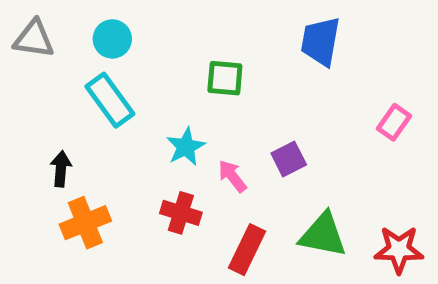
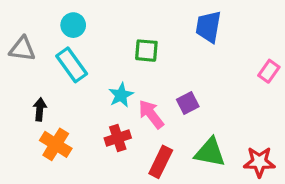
gray triangle: (34, 39) -> (22, 49), moved
pink rectangle: (394, 122) -> (269, 71), moved
pink arrow: (232, 176) -> (151, 114), size x1.4
red cross: (181, 213) -> (118, 138), turned -35
orange cross: (85, 223) -> (56, 144), turned -36

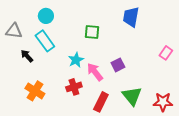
pink rectangle: (269, 71) -> (166, 53), moved
black arrow: (40, 109) -> (27, 56), moved, turned -48
green triangle: (210, 152) -> (132, 96), turned 40

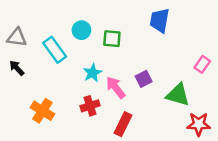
cyan circle: (46, 16) -> (81, 30), moved
black arrow: (27, 56) -> (17, 68), moved
green triangle: (132, 96) -> (178, 95), moved, turned -35

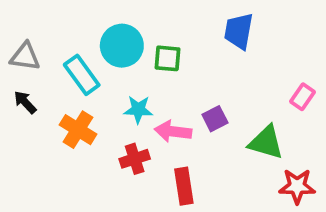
cyan circle: (81, 30) -> (122, 46), size x1.5
cyan star: (92, 73) -> (138, 110), turned 30
pink arrow: (116, 88) -> (173, 131), turned -45
orange cross: (42, 111) -> (78, 130), moved
red rectangle: (123, 124) -> (184, 186), turned -35

